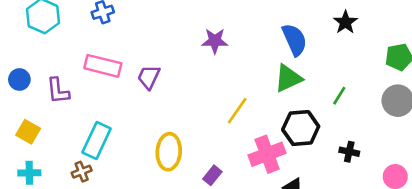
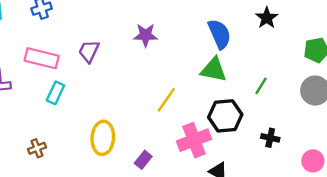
purple trapezoid: (149, 77) -> (89, 51), moved
green triangle: (288, 78) -> (214, 70), turned 36
cyan rectangle: (97, 140) -> (55, 93), moved, size x0.7
brown cross: (82, 172) -> (37, 148), moved

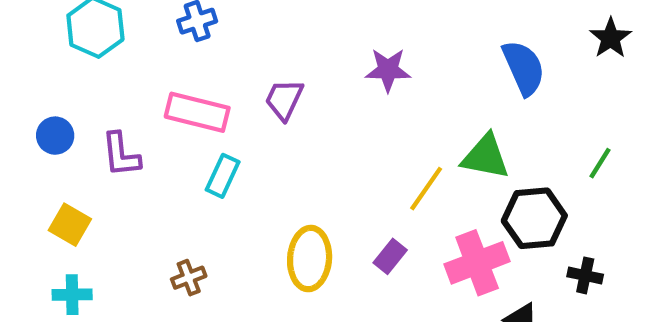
green triangle: (214, 70) -> (485, 157), moved
black cross: (270, 138) -> (585, 275), moved
purple rectangle: (143, 160) -> (390, 256), moved

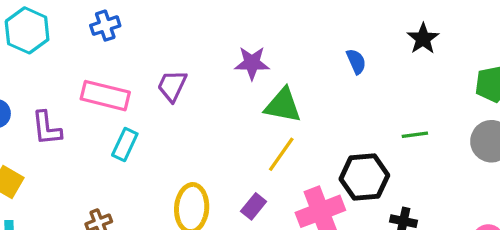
blue semicircle: (524, 68) -> (356, 61), size x0.6
green triangle: (485, 157) -> (283, 105), moved
green line: (600, 163) -> (415, 135), turned 50

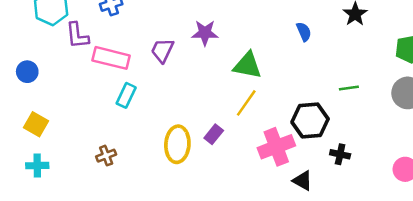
purple star: (252, 63) -> (205, 33), moved
purple L-shape: (47, 128) -> (77, 35), moved
purple rectangle: (254, 206) -> (214, 134), moved

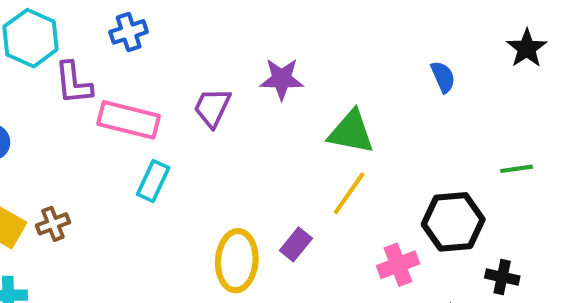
pink cross: (276, 147) -> (398, 265), size x0.7
brown cross: (106, 156) -> (53, 224), moved

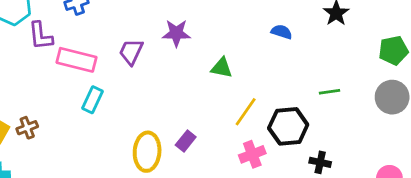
blue semicircle: (443, 77) -> (282, 32), turned -48
green triangle: (351, 132) -> (222, 68), size x0.7
yellow line: (349, 193) -> (246, 112), moved

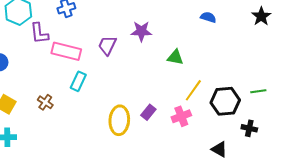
blue semicircle: (282, 32) -> (208, 17), moved
green line: (330, 92) -> (258, 91), moved
brown cross: (27, 128) -> (45, 102), moved, turned -35
pink cross: (252, 154) -> (181, 116), moved

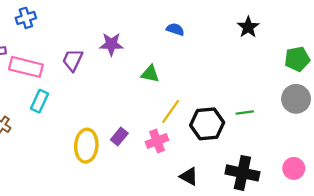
blue semicircle: (208, 17) -> (175, 29), moved
black cross: (249, 128) -> (242, 173), moved, size x1.8
black triangle: (219, 149) -> (189, 176), moved

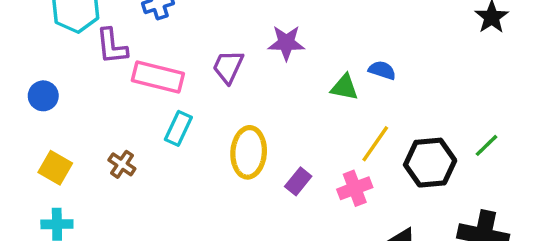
blue semicircle: (175, 29) -> (382, 70), moved
green line: (245, 113) -> (487, 145), turned -36
yellow ellipse: (86, 146) -> (249, 152), moved

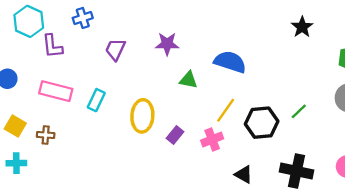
purple trapezoid: (228, 67) -> (115, 49), moved
blue semicircle: (382, 70) -> (230, 62), size x1.8
pink rectangle: (158, 77) -> (56, 91), moved
green triangle: (344, 87) -> (188, 80), moved
brown cross: (122, 164) -> (46, 135), moved, turned -30

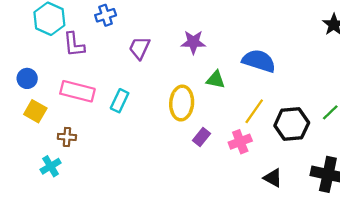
yellow ellipse: (142, 116) -> (182, 103), moved
yellow square: (15, 126) -> (35, 111), moved
cyan cross: (16, 163) -> (51, 166), moved, turned -30

